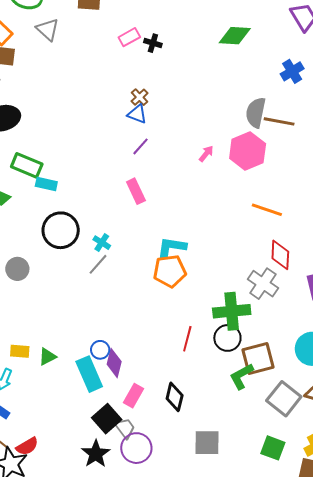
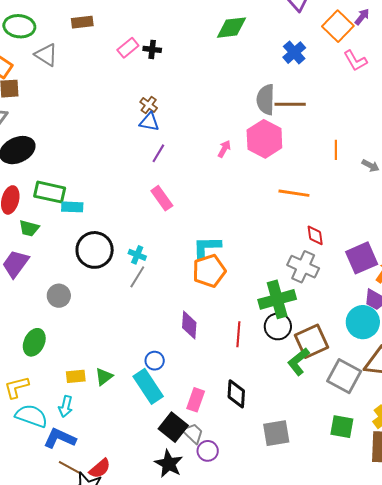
red diamond: (280, 255) -> (315, 235), size x0.7
purple diamond: (114, 363) -> (189, 325), moved
purple circle: (136, 448) -> (208, 451), size x0.7

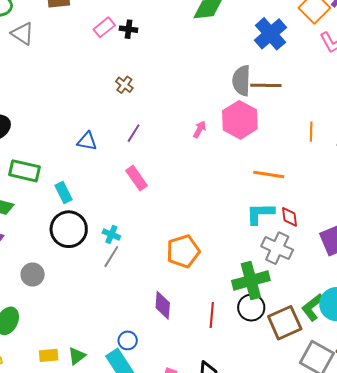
blue cross: (294, 53) -> (270, 34), size x1.4
blue triangle: (149, 122) -> (87, 141), moved
cyan rectangle: (72, 207) -> (64, 192), moved, turned 60
cyan L-shape: (207, 247) -> (260, 213), moved
green L-shape: (298, 362) -> (312, 307), moved

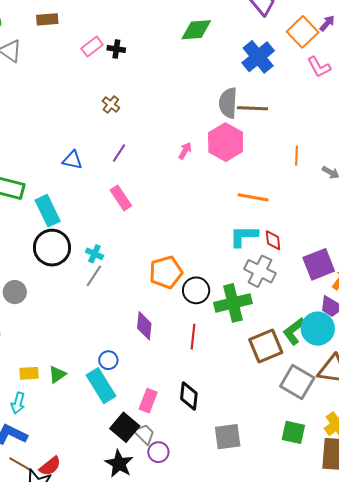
cyan rectangle: (64, 192) -> (48, 211), size x1.4
black circle: (251, 308) -> (196, 290), moved

